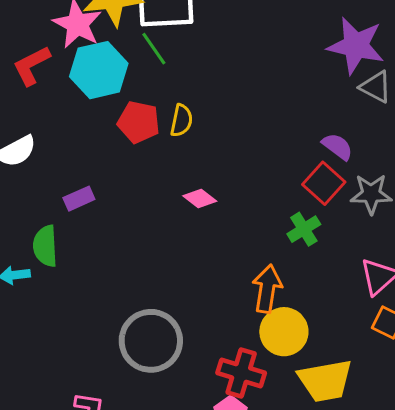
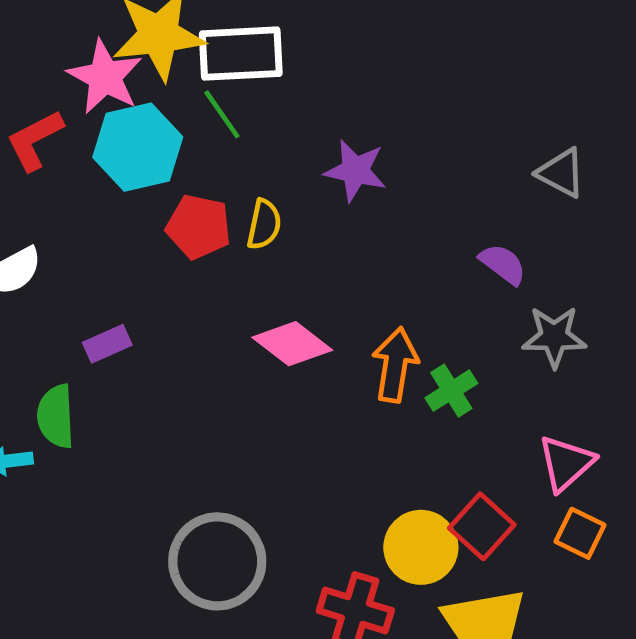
purple star: (356, 46) -> (355, 171), moved, size x0.7
red square: (324, 183) -> (482, 526), moved
pink diamond: (200, 199) -> (292, 344), size x1.5
orange arrow: (267, 289) -> (395, 365), moved

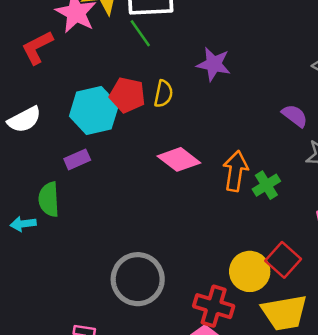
cyan hexagon: (138, 147) -> (94, 110), moved

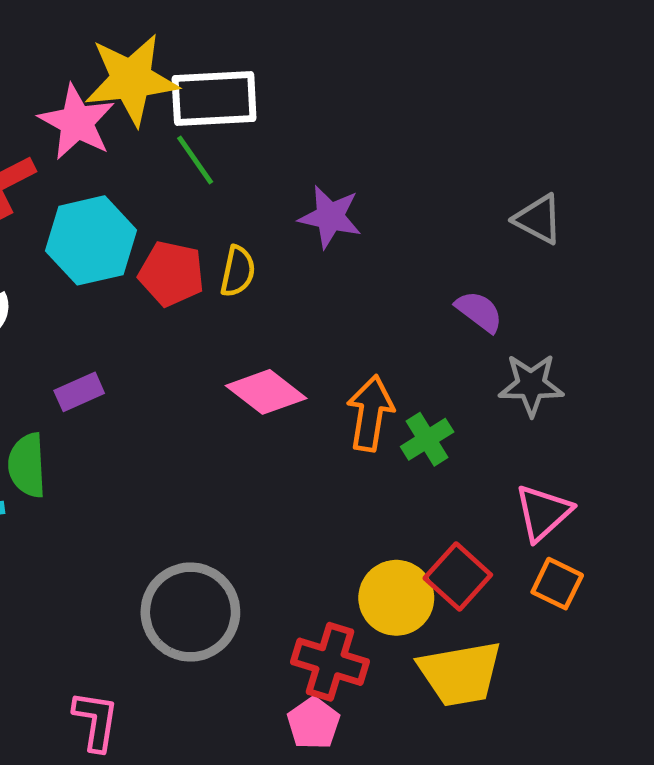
cyan hexagon: (94, 110) -> (91, 240), moved

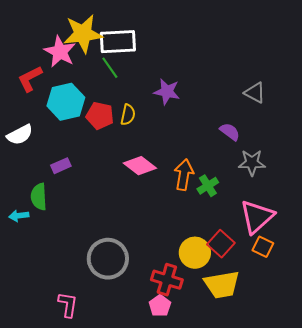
pink triangle: (543, 513) -> (257, 217), size x1.4

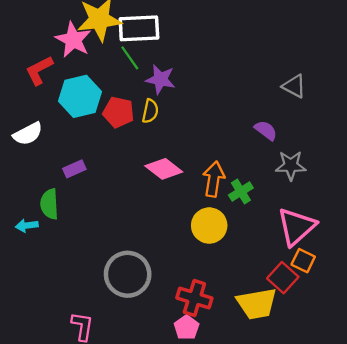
purple star: (167, 92) -> (160, 79), moved
red square: (221, 244) -> (283, 278), moved
yellow circle: (195, 253) -> (209, 226), moved

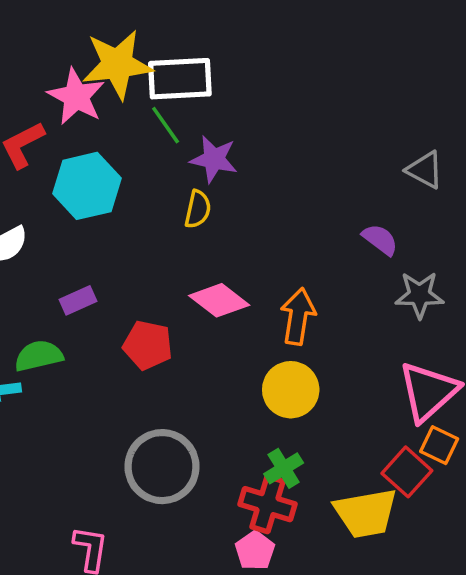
red pentagon: (119, 112) -> (148, 345), moved
green cross: (241, 192) -> (284, 468), moved
green semicircle: (49, 204) -> (39, 356), turned 80

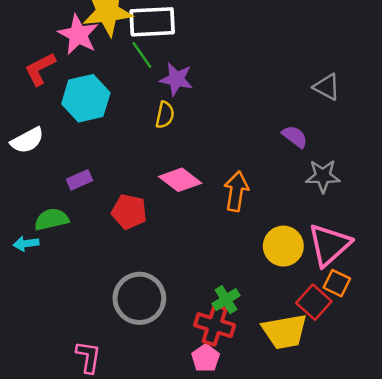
yellow circle: (291, 390) -> (283, 246), moved

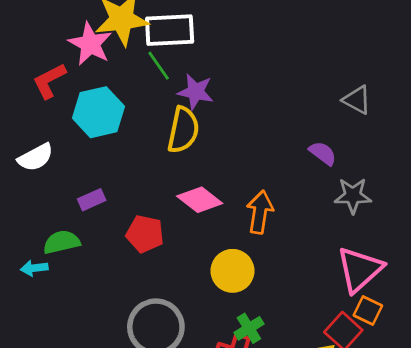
yellow semicircle: (165, 115) -> (183, 130), size x1.6
yellow circle: (283, 246) -> (232, 271), moved

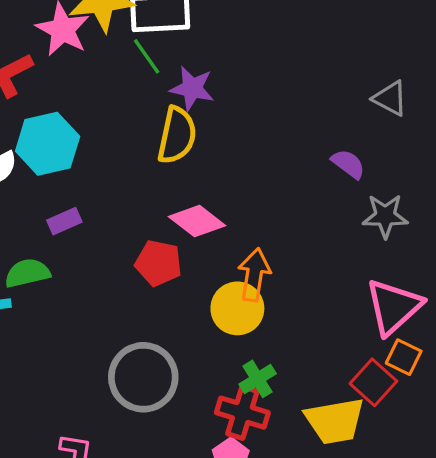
cyan hexagon: (98, 112) -> (48, 144), moved
orange arrow: (260, 212) -> (254, 275), moved
red pentagon: (145, 234) -> (158, 263), moved

